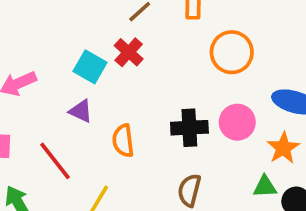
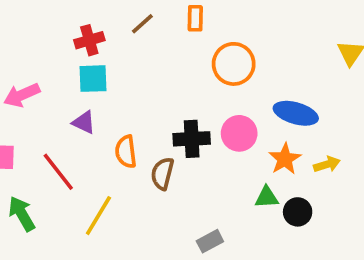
red cross: (129, 52) -> (89, 40), moved, turned 32
cyan square: (90, 67) -> (93, 79), turned -32
brown semicircle: (189, 190) -> (162, 174), moved

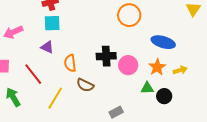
pink circle: (239, 133) -> (128, 65), moved
brown semicircle: (162, 174) -> (85, 85), moved, turned -78

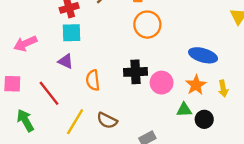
orange circle: (129, 15) -> (147, 25), moved
yellow arrow: (180, 70) -> (223, 89), turned 96
brown semicircle: (85, 85) -> (107, 120), moved

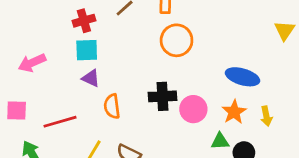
purple triangle: (66, 61) -> (91, 78), moved
red line: (49, 93) -> (60, 122), turned -68

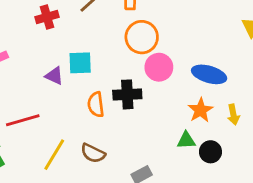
cyan square: (87, 50) -> (80, 63), moved
orange semicircle: (112, 106) -> (96, 104), moved
pink circle: (193, 109) -> (159, 67), moved

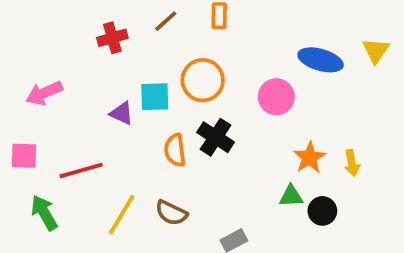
orange circle: (142, 37) -> (203, 80), moved
pink circle: (159, 67) -> (276, 97), moved
blue ellipse: (209, 74) -> (321, 60), moved
black cross: (127, 94) -> (216, 137), turned 36

